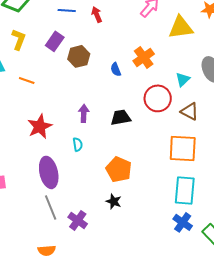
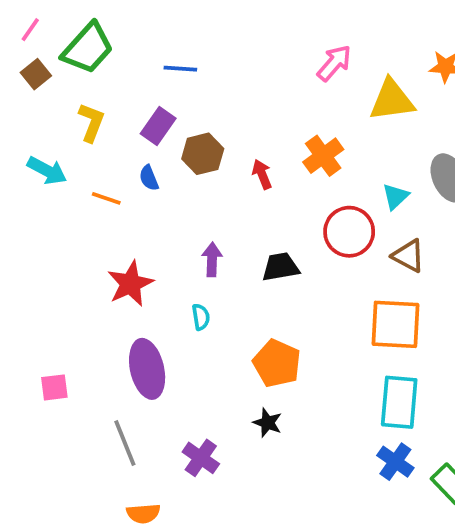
red arrow: (97, 14) -> (262, 174), moved
blue semicircle: (116, 69) -> (149, 178), moved
gray line: (51, 207) -> (125, 443), moved

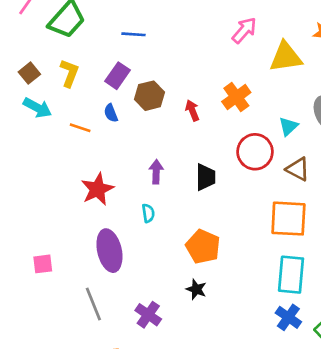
brown square: (36, 74) -> (29, 73), moved
black trapezoid: (281, 267) -> (206, 177), turned 100

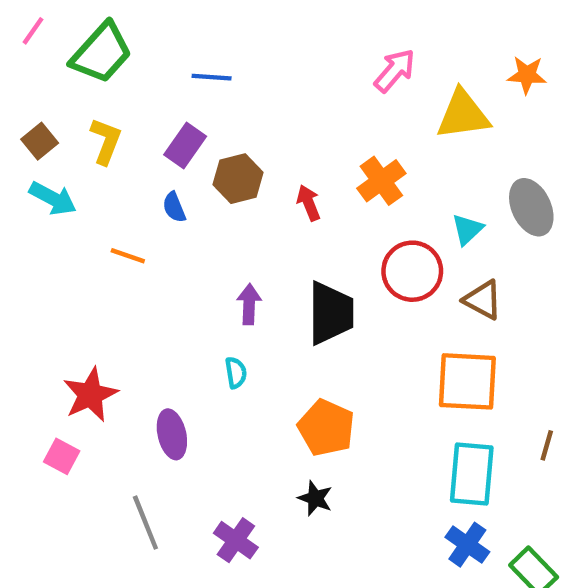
orange line: (80, 128) -> (128, 256), moved
black trapezoid: (206, 177) -> (331, 313), size x1.4
red star: (97, 189) -> (90, 395), moved
purple ellipse: (109, 251) -> (172, 434), size x0.7
pink square: (43, 264) -> (62, 456), turned 35

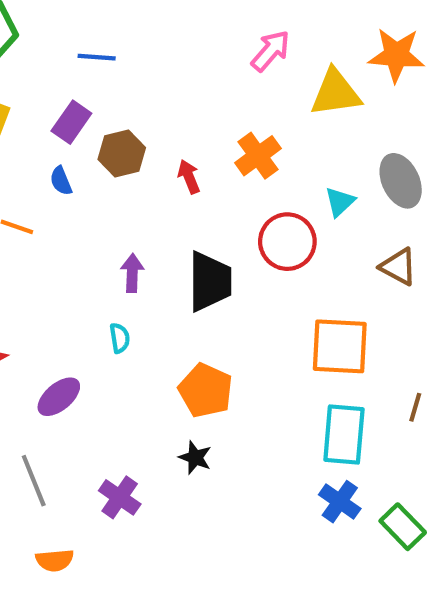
orange star: (527, 75) -> (396, 55), size x1.5
brown triangle: (483, 300) -> (398, 267), moved
purple ellipse: (172, 434) -> (59, 397), turned 63

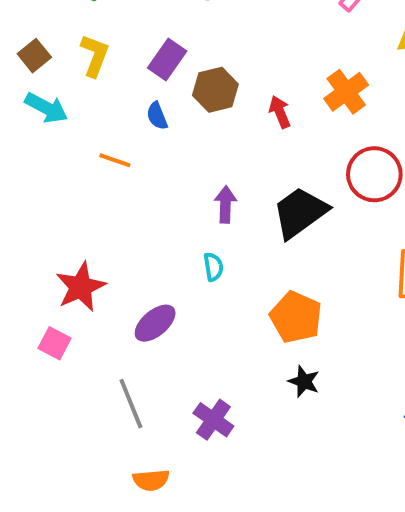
black trapezoid: (210, 281) -> (300, 212), turned -126
black star: (195, 458) -> (304, 381), moved

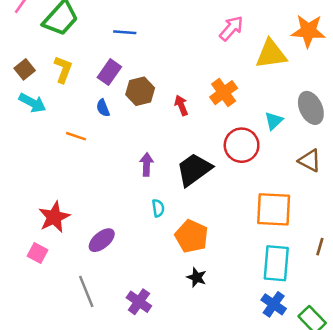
cyan semicircle: (213, 267) -> (158, 208), moved

